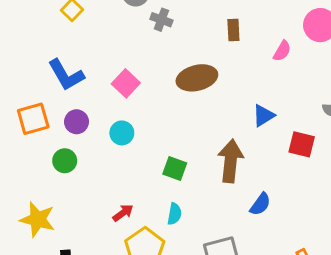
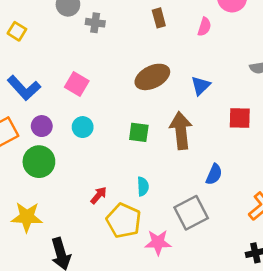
brown ellipse: (197, 78) -> (152, 77), moved
red square: (302, 144) -> (240, 118), moved
green circle: (65, 161) -> (39, 162), size x1.5
green square: (175, 169) -> (139, 132), moved
blue semicircle: (260, 204) -> (214, 174), moved

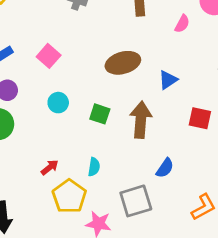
cyan circle: (83, 127) -> (58, 103), moved

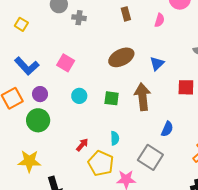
gray square: (136, 201) -> (150, 157), turned -30

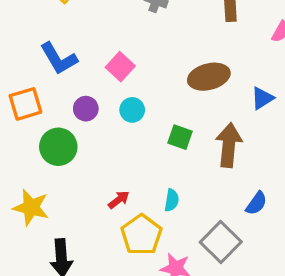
purple circle: (40, 94) -> (86, 109), moved
cyan circle: (79, 96) -> (132, 110), moved

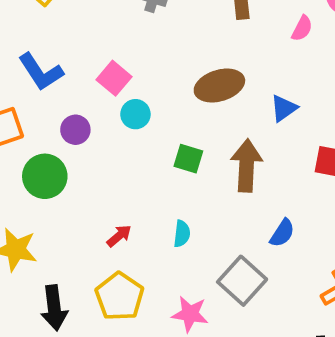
cyan circle: (132, 110) -> (135, 114), moved
yellow pentagon: (141, 235) -> (120, 296), moved

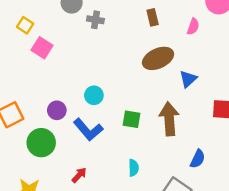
blue L-shape: (41, 72) -> (88, 130), moved
pink square: (114, 78) -> (42, 48), moved
brown ellipse: (219, 86) -> (158, 58), moved
red arrow: (119, 236) -> (79, 175), moved

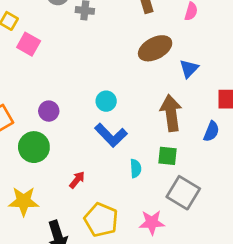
cyan circle: (94, 95) -> (106, 101), moved
green square: (131, 119) -> (167, 156), moved
blue L-shape: (88, 130) -> (111, 135), moved
blue semicircle: (198, 159) -> (211, 131), moved

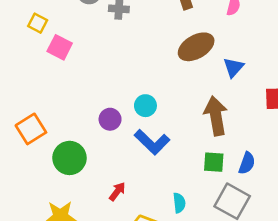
purple circle: (49, 111) -> (110, 119), moved
blue semicircle: (211, 131) -> (247, 163), moved
cyan semicircle: (136, 168) -> (179, 203), moved

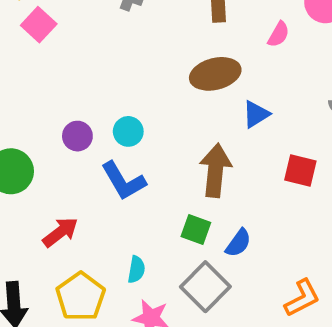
red arrow: (117, 191) -> (60, 232), size x1.4

